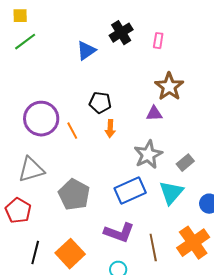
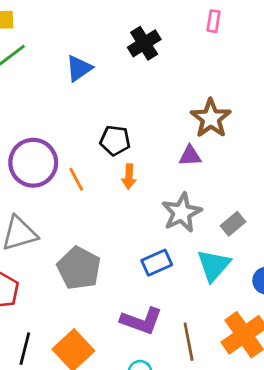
pink rectangle: (158, 41) -> (214, 21), moved
blue triangle: (86, 51) -> (79, 68), moved
blue rectangle: (130, 191) -> (157, 263), size x0.7

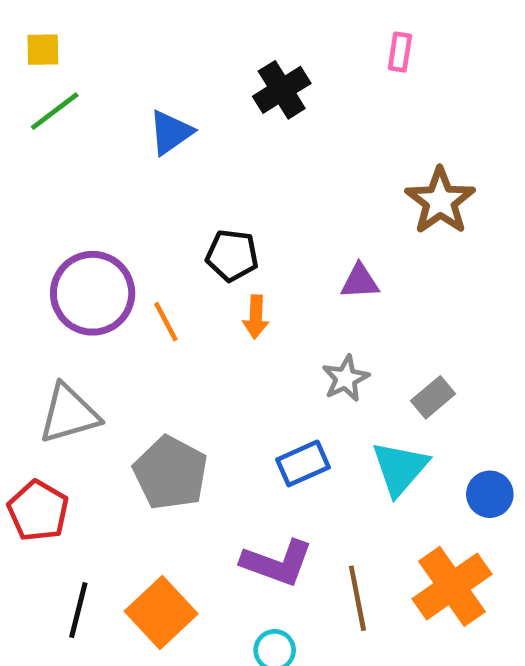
brown star: (211, 118) -> (440, 201), moved
gray star: (182, 213) -> (346, 378), size x0.7

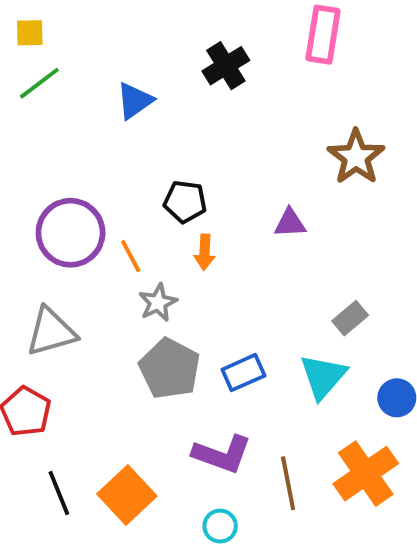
pink rectangle: (400, 52) -> (323, 35), size x1.8
gray star: (346, 378) -> (158, 303), moved
gray pentagon: (171, 473) -> (170, 369), moved
black line: (78, 610) -> (59, 493), turned -36

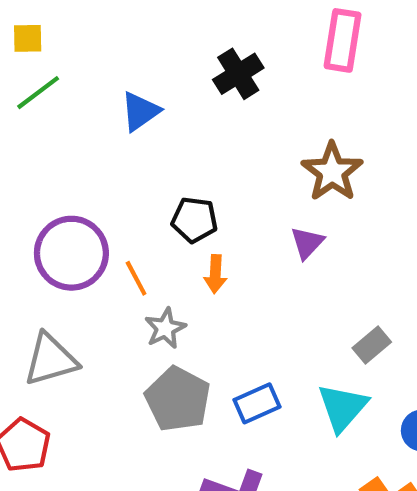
brown star: (356, 157) -> (332, 172), moved
purple triangle: (290, 223) -> (307, 243), turned -44

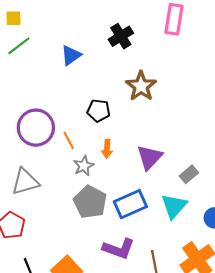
brown star: (332, 172) -> (141, 86), moved
purple triangle: (307, 243) -> (150, 157), moved, size x1.5
orange arrow: (215, 274) -> (107, 149), moved
blue rectangle: (257, 403) -> (130, 204), size x1.4

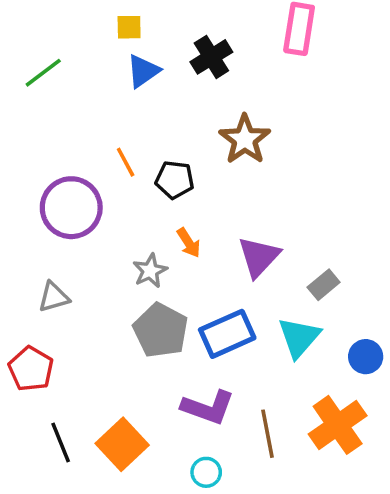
yellow square: (14, 18) -> (129, 27), moved
blue triangle: (71, 55) -> (143, 71), moved
orange line: (69, 140) -> (126, 162), moved
orange arrow: (107, 149) -> (189, 243), turned -36
gray triangle: (25, 182) -> (54, 297), size x0.7

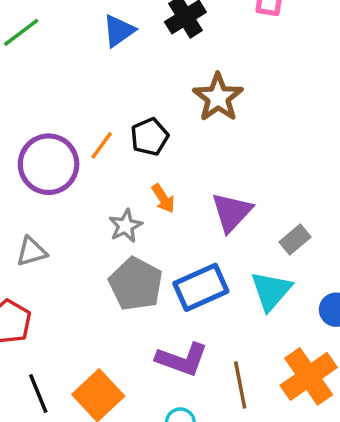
orange line: (126, 162) -> (102, 145), moved, turned 64
black pentagon: (175, 180) -> (150, 137), turned -30

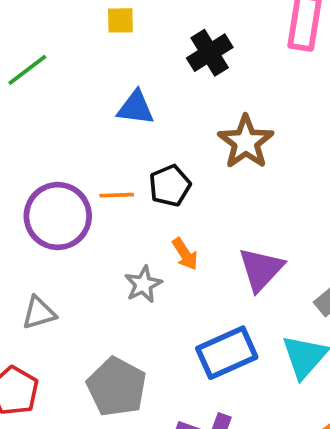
blue triangle: (119, 31) -> (136, 108), moved, turned 42
orange line: (102, 145) -> (117, 195), turned 52
gray pentagon: (136, 284) -> (117, 387), moved

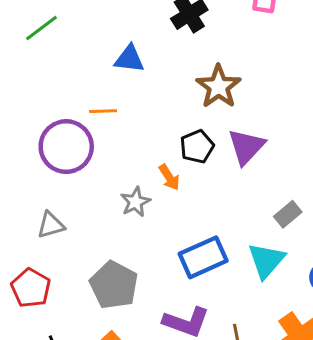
black pentagon: (170, 186) -> (197, 147), moved
orange line: (117, 195) -> (103, 111), moved
purple triangle: (261, 269) -> (246, 147), moved

